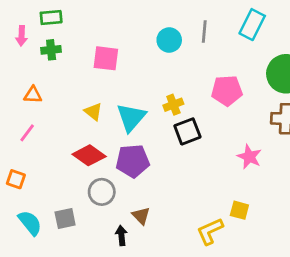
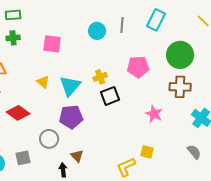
red diamond: (89, 155) -> (18, 113), moved

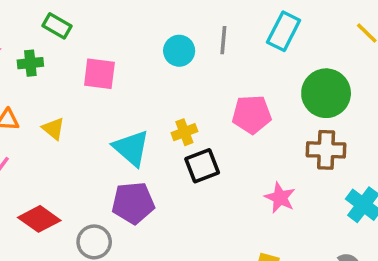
green rectangle: (13, 15) -> (57, 26), moved, turned 35
yellow triangle: (43, 82) -> (53, 129), moved
cyan triangle: (70, 86) -> (131, 148), turned -30
red diamond: (18, 113) -> (39, 219), moved

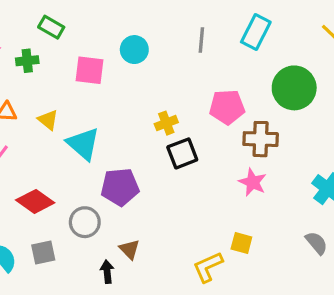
cyan circle: (179, 51) -> (134, 50), moved
cyan triangle: (131, 148) -> (83, 144), moved
brown cross: (326, 150) -> (261, 139), moved

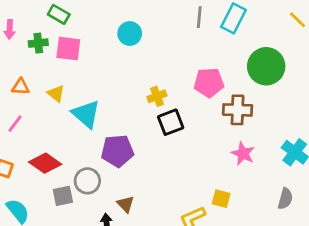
gray line: (201, 40) -> (199, 17), moved
pink square: (90, 70) -> (68, 49), moved
pink star: (253, 182) -> (243, 154), moved
gray semicircle: (317, 243) -> (285, 199), turned 55
gray square: (43, 253) -> (63, 196), moved

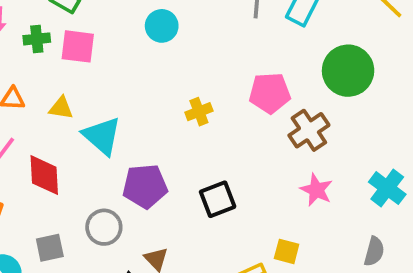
yellow triangle: (56, 94) -> (61, 108), turned -30
brown cross: (238, 110) -> (309, 130), turned -36
black square: (171, 122) -> (218, 199), moved
red diamond: (45, 163) -> (44, 175), moved, turned 52
gray square: (63, 196) -> (50, 248), moved

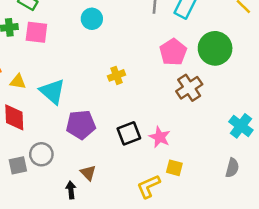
pink pentagon: (270, 93) -> (173, 52), moved, turned -30
yellow triangle: (61, 108) -> (18, 82), moved
pink star: (316, 190) -> (160, 137), moved
gray circle: (104, 227) -> (41, 154), moved

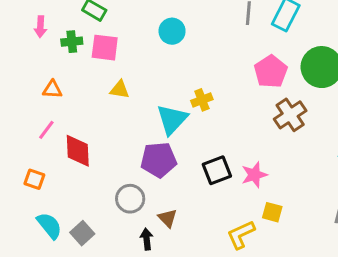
yellow triangle: (18, 82) -> (120, 89), moved
cyan triangle: (52, 91) -> (172, 119), moved, turned 32
pink star: (160, 137) -> (254, 175), turned 30
gray circle: (41, 154) -> (130, 199), moved
gray square: (18, 165) -> (82, 233), moved, turned -30

